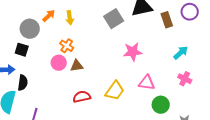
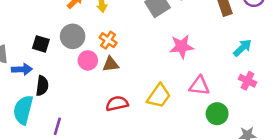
gray circle: (30, 29) -> (73, 36), moved
orange cross: (67, 46) -> (108, 40), moved

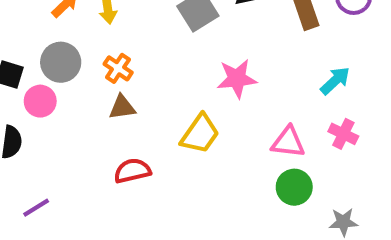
pink circle: (88, 60) -> (40, 101), moved
pink triangle: (199, 86) -> (288, 142), moved
yellow trapezoid: (159, 96) -> (200, 134), moved
purple line: (57, 126) -> (36, 208), turned 42

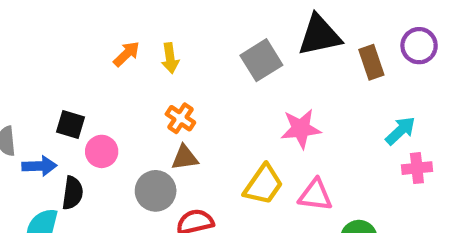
gray circle: (61, 62) -> (156, 191), moved
pink cross: (343, 134) -> (417, 168), moved, turned -32
pink triangle: (288, 142) -> (315, 195), moved

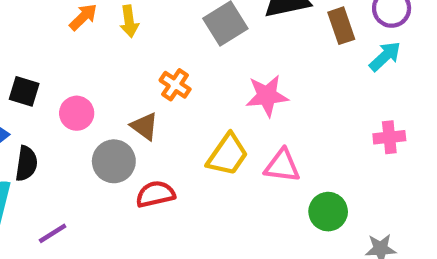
orange cross: (180, 118) -> (175, 85), moved
cyan arrow: (400, 131) -> (385, 56), moved
pink circle: (102, 151) -> (77, 113), moved
brown triangle: (185, 158) -> (144, 126), turned 44

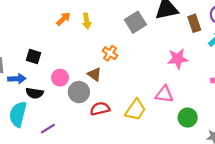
pink star: (267, 96) -> (178, 59), moved
pink circle: (77, 113) -> (60, 78), moved
yellow trapezoid: (228, 155) -> (135, 110), moved
black semicircle: (26, 163) -> (35, 93), turned 91

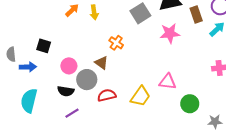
pink star: (178, 59) -> (170, 33), moved
black semicircle: (35, 93) -> (66, 91), moved
purple line: (48, 129) -> (72, 113), moved

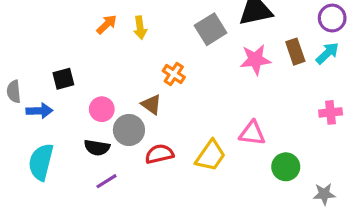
brown rectangle: (196, 14) -> (295, 52), moved
black square: (44, 46) -> (63, 79), turned -32

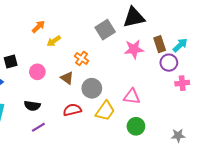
purple circle: (332, 18) -> (169, 63), moved
yellow arrow: (140, 28) -> (54, 41), moved, turned 64
pink circle: (102, 109) -> (37, 72), moved
gray circle: (129, 130) -> (92, 88), moved
green circle: (286, 167) -> (136, 126), moved

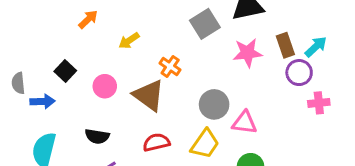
orange arrow: (38, 27) -> (88, 19), moved
black square: (11, 62) -> (65, 71), turned -32
brown triangle: (67, 78) -> (149, 95), size x1.6
gray circle: (92, 88) -> (214, 104), moved

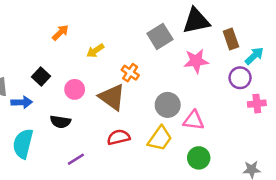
brown rectangle: (285, 45) -> (231, 39), moved
black semicircle: (97, 136) -> (60, 122), moved

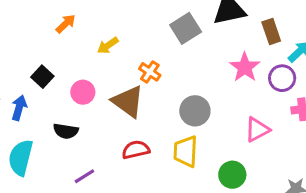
pink star: (196, 61) -> (245, 67), moved, turned -30
blue arrow: (22, 102) -> (19, 108), turned -72
pink triangle: (194, 120) -> (257, 130), moved, turned -35
yellow trapezoid: (160, 139) -> (186, 151), turned 148

